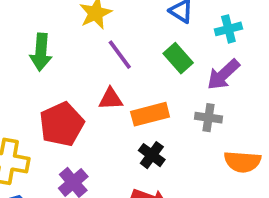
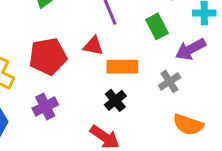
gray cross: (209, 118) -> (170, 81), turned 35

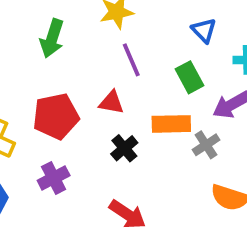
orange rectangle: (122, 67) -> (171, 124), moved
black cross: (115, 100) -> (124, 148), moved

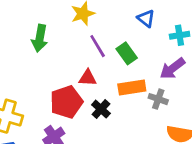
green rectangle: (190, 77) -> (127, 53), moved
red pentagon: (56, 116) -> (66, 102), moved
gray cross: (206, 145) -> (158, 99), turned -30

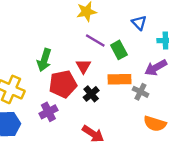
green arrow: (40, 38) -> (44, 60), moved
purple line: (98, 46) -> (95, 41), turned -36
red triangle: (88, 78) -> (83, 66), turned 49

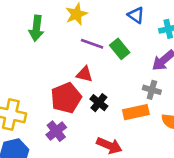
green arrow: (44, 60) -> (36, 28), moved
red triangle: (83, 66) -> (85, 74), turned -35
orange rectangle: (119, 79) -> (136, 112), moved

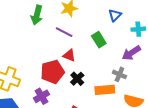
blue triangle: (136, 15) -> (115, 15), turned 32
purple line: (92, 44) -> (64, 32), moved

